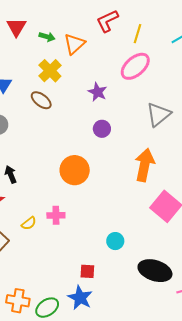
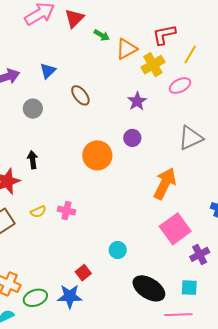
pink ellipse: (135, 66) -> (180, 86), size x0.7
yellow cross: (50, 71) -> (153, 65), moved
orange circle: (75, 170) -> (97, 155), moved
red square: (87, 271) -> (83, 273), turned 35
blue star: (80, 298) -> (70, 296), turned 30

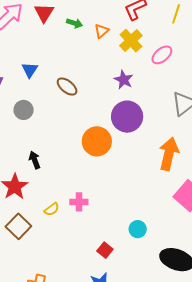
orange triangle: (126, 49) -> (102, 31), size x0.7
yellow line: (190, 54) -> (176, 14), moved
purple circle: (132, 138) -> (127, 117), size x1.8
red square: (83, 273) -> (105, 250), moved

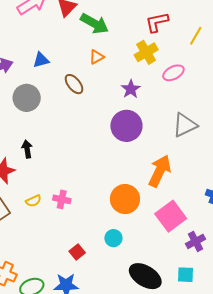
green arrow: (74, 23) -> (94, 24), size x1.8
orange triangle: (102, 31) -> (97, 57), moved
blue triangle: (30, 70) -> (41, 60), turned 30
gray circle: (24, 110) -> (27, 98), size x1.4
orange circle: (97, 141) -> (125, 199), moved

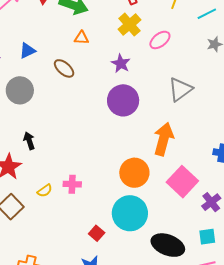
orange triangle: (97, 57) -> (81, 38), turned 42
cyan circle: (113, 238) -> (130, 213), size x2.0

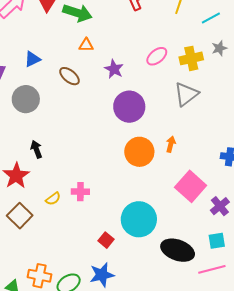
yellow cross: (129, 25) -> (191, 58), moved, turned 30
pink ellipse: (160, 40) -> (157, 56), moved
purple star: (121, 63) -> (114, 69), moved
orange arrow: (164, 139) -> (171, 144), size x0.5
orange circle: (134, 173) -> (139, 152), moved

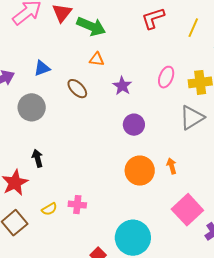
pink ellipse: (157, 56) -> (166, 77), turned -35
purple circle: (129, 107) -> (134, 125), size x0.7
orange arrow: (171, 144) -> (172, 166), turned -35

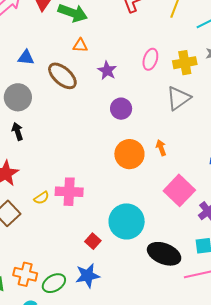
blue triangle: (42, 68) -> (26, 58), turned 30
brown ellipse: (77, 89) -> (62, 76), size x1.4
black arrow: (37, 158) -> (17, 131), moved
pink cross: (77, 205) -> (69, 192), size x1.5

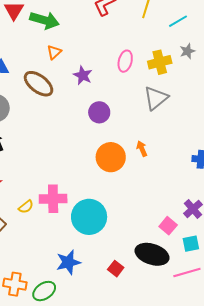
orange triangle: (80, 45) -> (54, 52), turned -42
pink square: (179, 190) -> (168, 226), moved, size x0.6
cyan circle: (127, 221) -> (89, 217), moved
red square: (93, 241) -> (116, 269), moved
blue star: (87, 276) -> (68, 262), moved

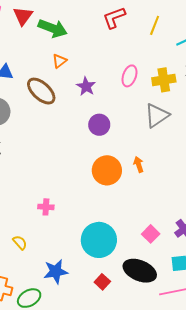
pink cross: (53, 199) -> (46, 207), size x0.6
yellow semicircle: (26, 207) -> (20, 242), moved, turned -98
cyan circle: (89, 217) -> (99, 240), moved
pink square: (168, 226) -> (151, 234), moved

